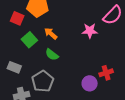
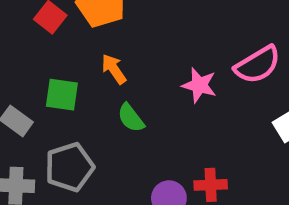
green square: (29, 40) -> (62, 95), moved, turned 35
green semicircle: (52, 55) -> (131, 118), moved

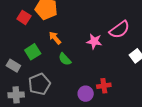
green square: (62, 95) -> (33, 52), turned -35

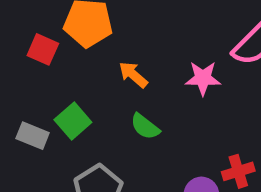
orange arrow: (55, 38) -> (133, 75), moved
gray rectangle: (13, 66) -> (33, 136), moved

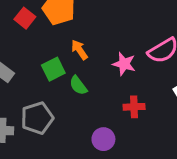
green square: (73, 121) -> (53, 69), moved
red cross: (238, 171) -> (134, 107), moved

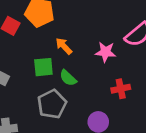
green square: (53, 69) -> (43, 67), turned 30
gray pentagon: (37, 118) -> (52, 104), moved

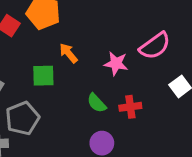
green semicircle: (68, 78) -> (97, 103), moved
gray pentagon: (52, 104) -> (22, 118), moved

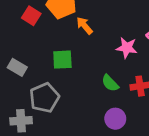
orange arrow: (69, 53) -> (85, 26), moved

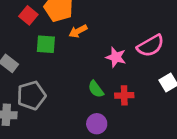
orange arrow: (85, 26) -> (78, 31), turned -84
green square: (62, 60) -> (46, 44), moved

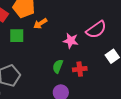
green semicircle: (96, 89) -> (58, 66), turned 64

